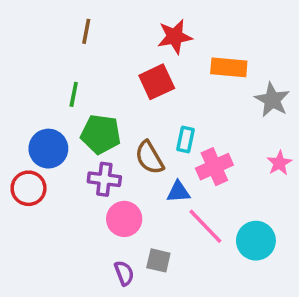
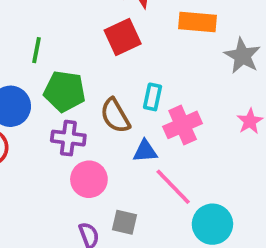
cyan circle: (256, 241) -> (212, 224), moved

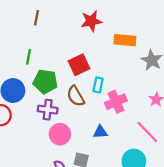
red square: (123, 37) -> (79, 65), moved
blue triangle: (145, 151) -> (100, 132), moved
pink line: (173, 187) -> (147, 132), moved

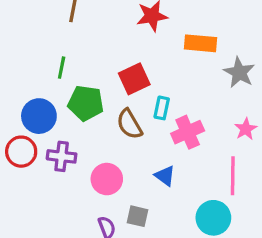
purple cross: (48, 110) -> (62, 156), moved
blue triangle: (100, 132) -> (165, 176), turned 40
pink line: (147, 132) -> (233, 176), turned 45

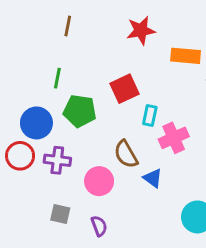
brown semicircle: (129, 124) -> (126, 154), moved
gray square: (137, 216) -> (60, 214), moved

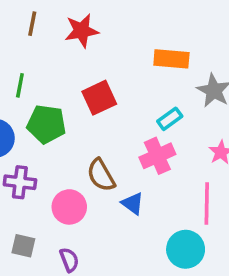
red star: (141, 30) -> (82, 31), moved
cyan rectangle: (150, 115) -> (170, 119), moved, turned 42

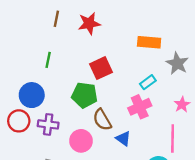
green pentagon: (46, 124) -> (85, 95), moved

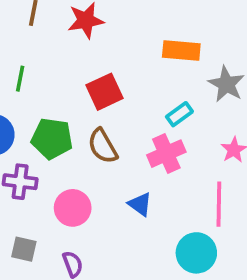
green pentagon: (85, 95) -> (52, 139), moved
brown semicircle: (102, 120) -> (103, 146), moved

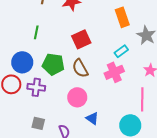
orange rectangle: (181, 50) -> (122, 17), turned 66
blue triangle: (140, 204) -> (92, 118), moved
pink circle: (73, 208) -> (77, 97), moved

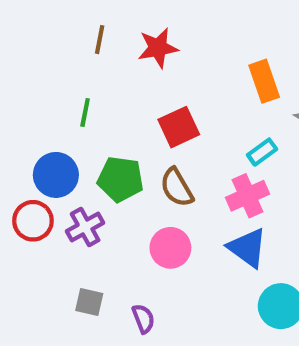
purple cross: (36, 87) -> (85, 227), turned -36
blue triangle: (92, 118) -> (247, 248), moved, size x1.5

